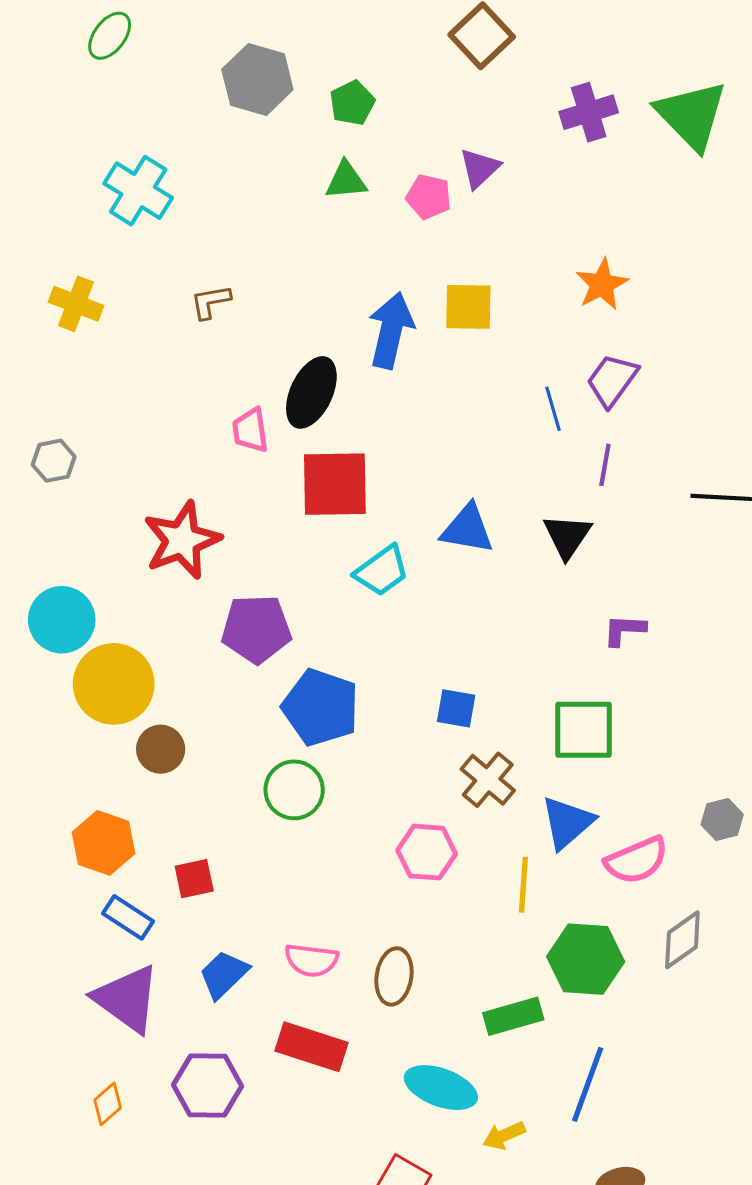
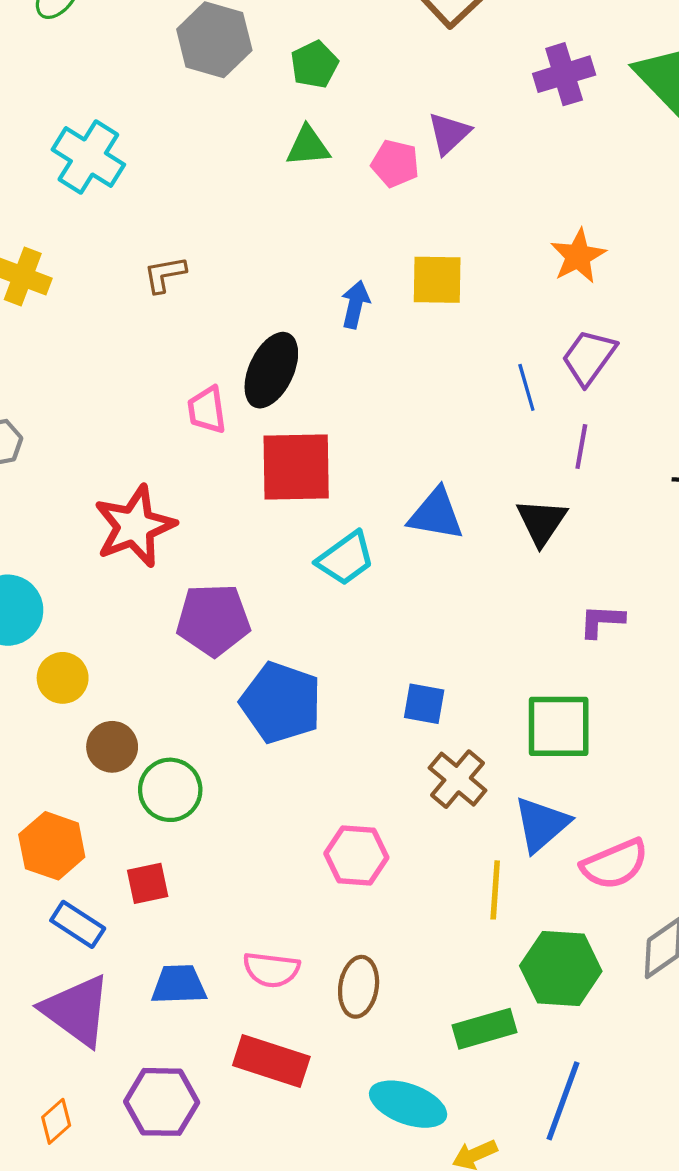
blue arrow: (391, 330) -> (355, 304), size x0.6
yellow circle: (114, 684) -> (63, 678), size x0.6
green circle: (294, 790) -> (170, 790), moved
pink hexagon: (427, 852) -> (356, 855), moved
blue trapezoid: (224, 974) -> (179, 985), turned 42

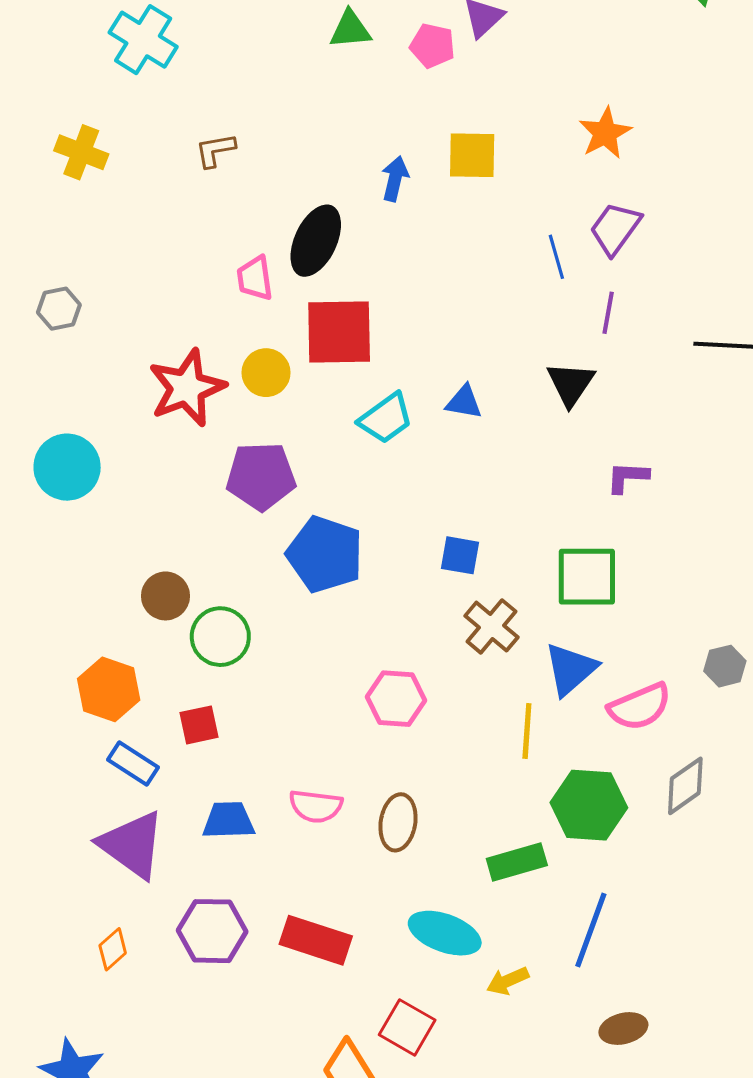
blue triangle: (436, 514) -> (464, 402), moved, size x0.7
yellow circle: (63, 678) -> (266, 373), moved
red rectangle: (271, 1061) -> (316, 940), moved

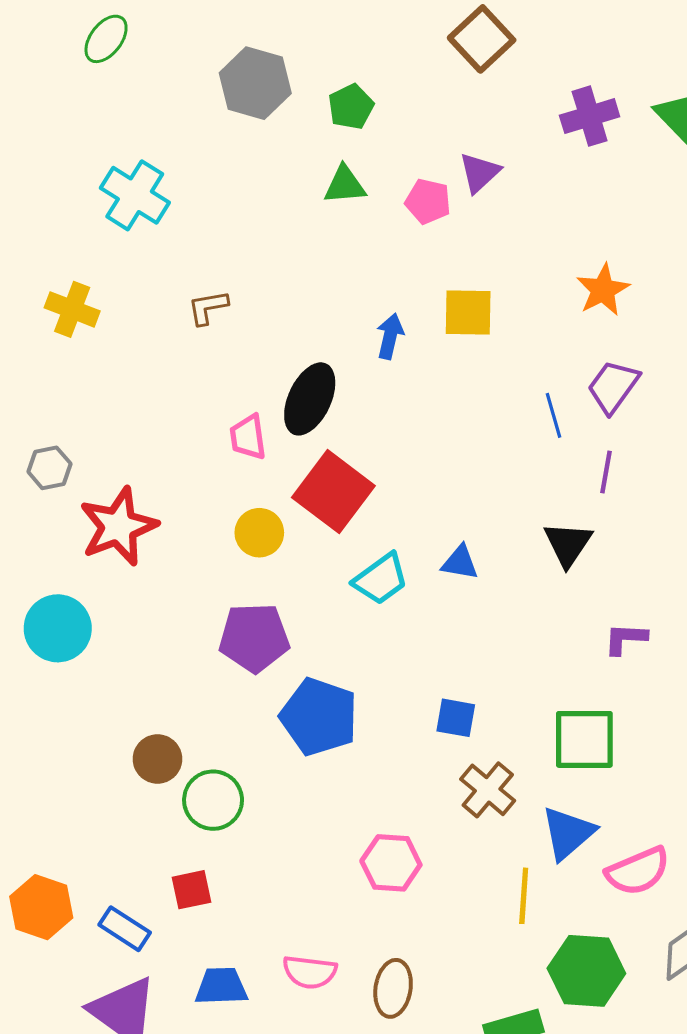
red square: (339, 332) -> (333, 492), turned 38
red star: (187, 388) -> (118, 527), moved
orange hexagon: (109, 689) -> (41, 907), moved

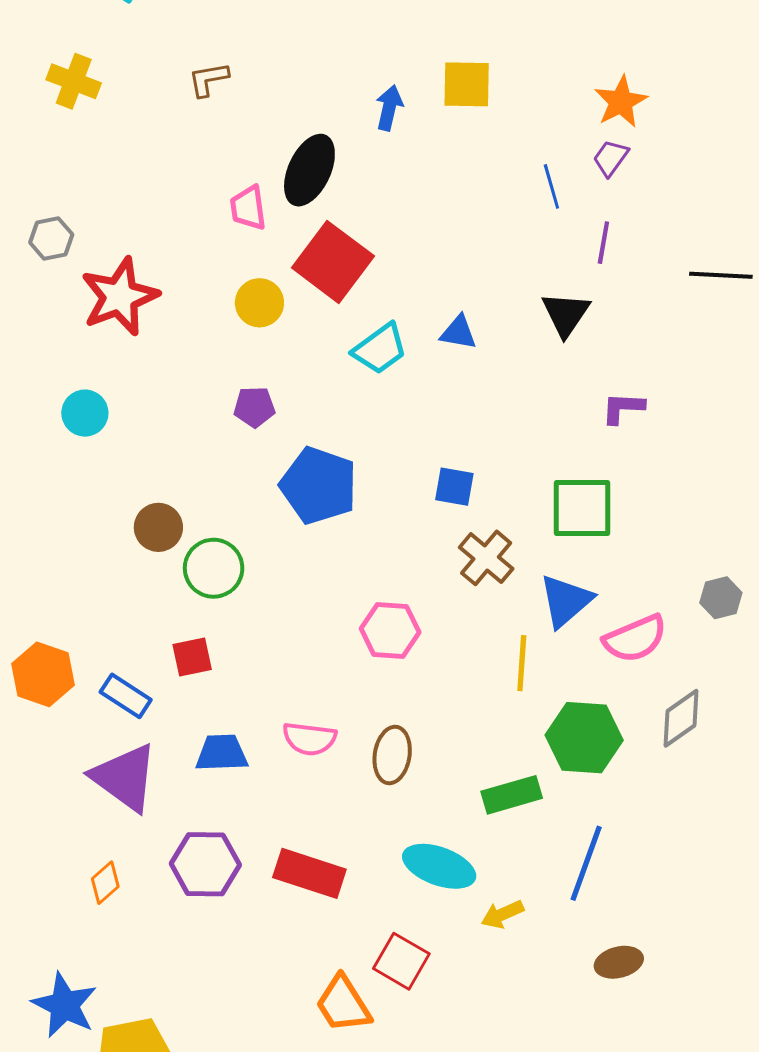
orange star: (603, 290) -> (621, 102), moved
purple trapezoid: (613, 387) -> (611, 158), size x0.7
cyan circle: (58, 628) -> (85, 413), moved, size x0.7
purple pentagon: (254, 638) -> (254, 407), size x0.6

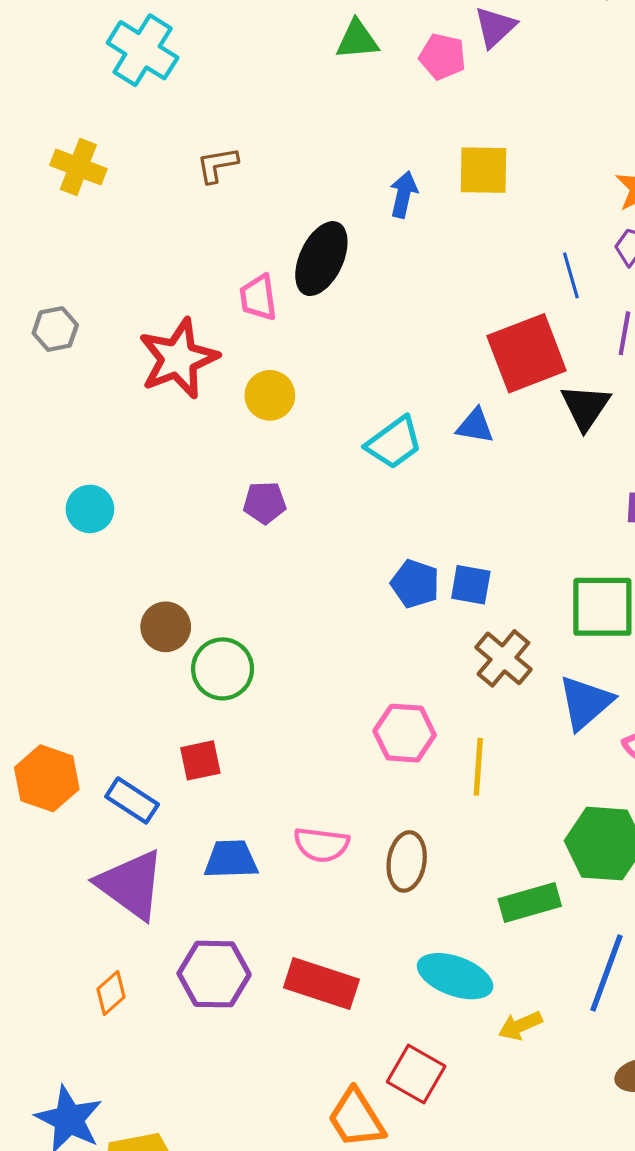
red square: (333, 262) -> (527, 353), moved, turned 32
red star: (120, 297) -> (178, 359), moved
blue pentagon: (319, 486) -> (415, 584), moved, size x0.6
yellow line: (522, 663) -> (478, 767), moved

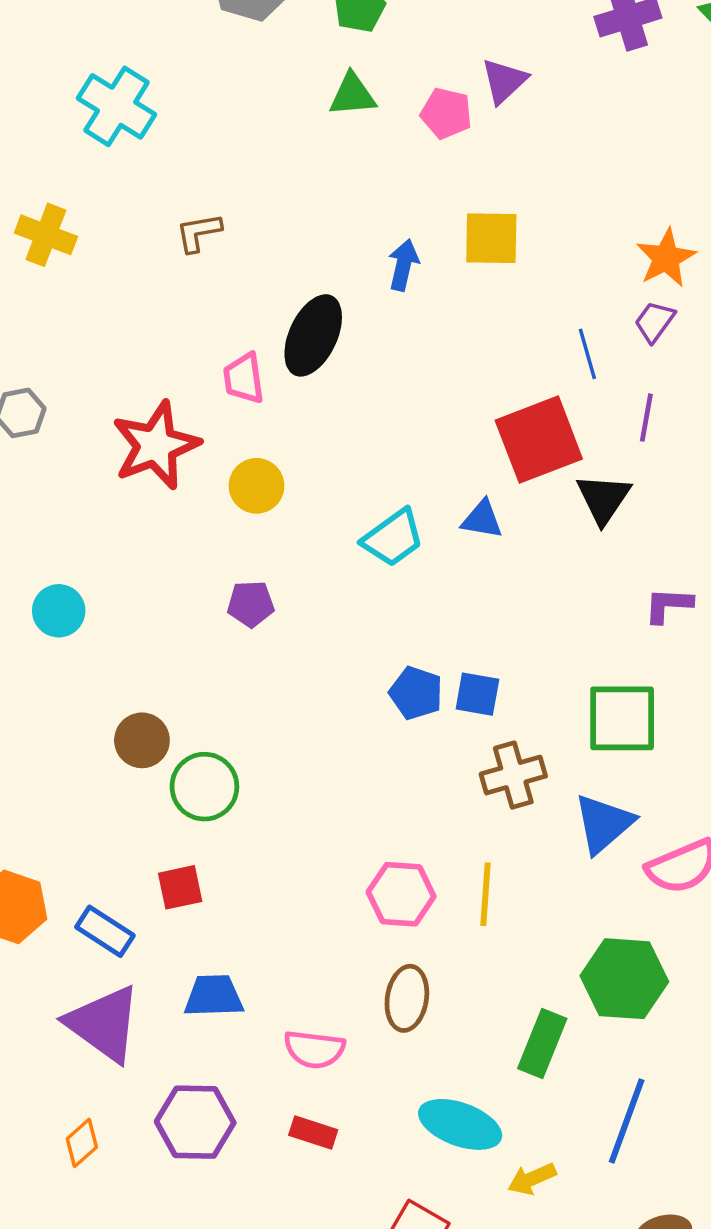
brown cross: (503, 658) -> (513, 775), turned 34
pink hexagon: (405, 733) -> (401, 894), moved
pink semicircle: (321, 845) -> (314, 1049), moved
green rectangle: (530, 902) -> (542, 1043), turned -52
red rectangle: (321, 984) -> (313, 1133), size x0.6

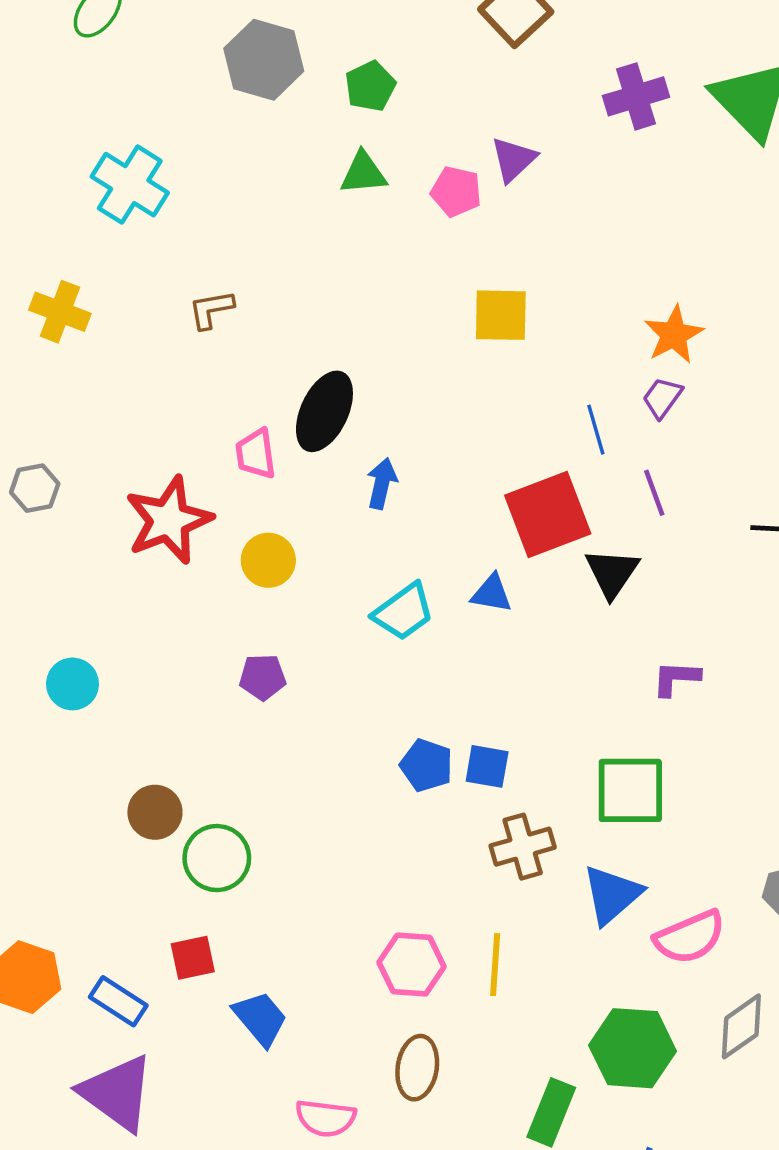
blue arrow: (403, 265) -> (382, 484), moved
purple line: (646, 418) -> (654, 493), turned -30
blue trapezoid: (214, 996) -> (260, 1018), moved, turned 52

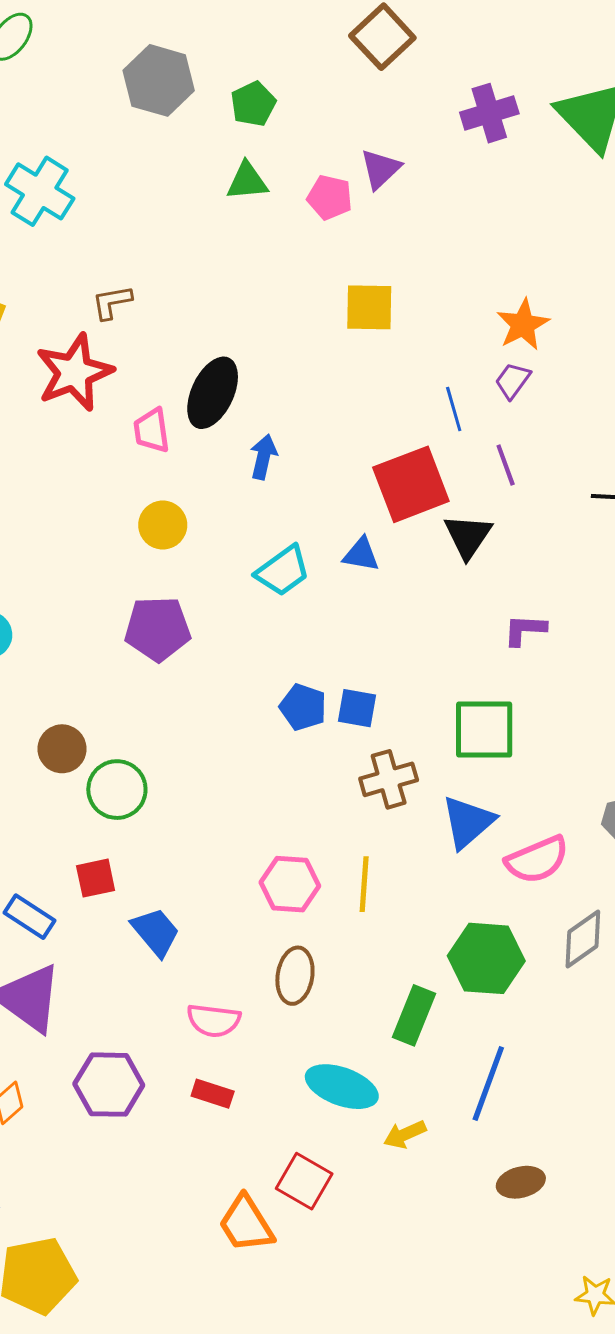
red star: (169, 520) -> (74, 372), moved
purple pentagon: (263, 677) -> (158, 629), size x1.6

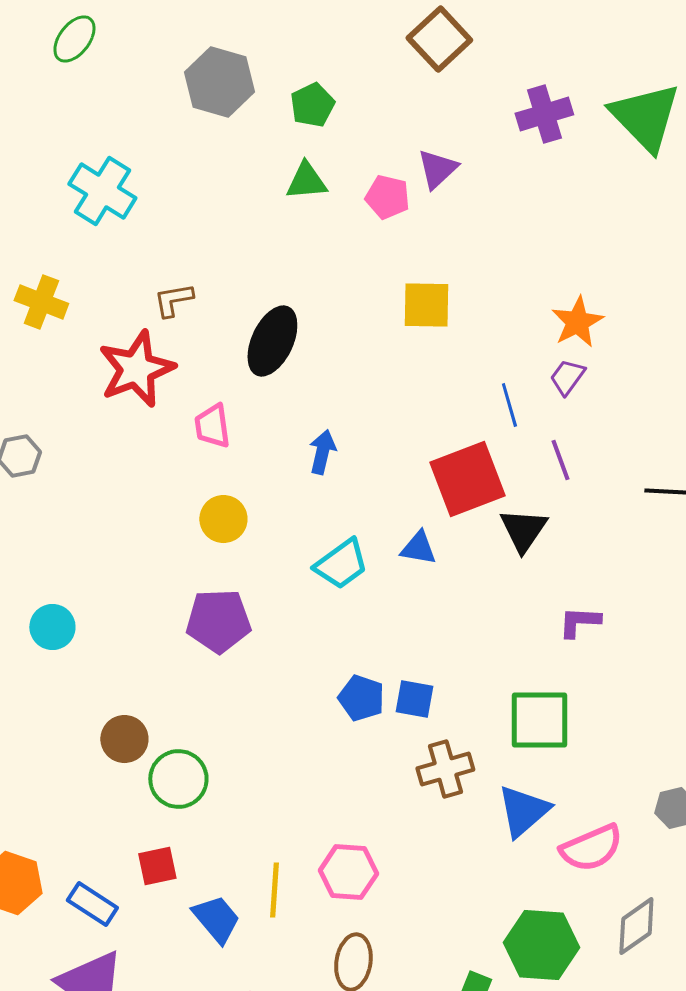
black ellipse: (213, 393) -> (272, 341), moved
yellow line: (364, 884) -> (274, 890), moved

